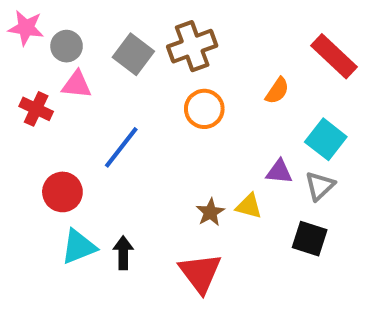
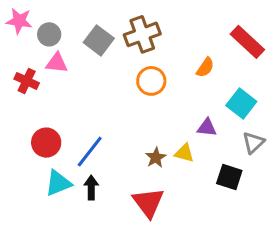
blue line: (121, 147) -> (90, 152), moved
gray triangle: (320, 186) -> (253, 143), moved

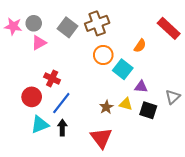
pink star: (19, 21) -> (13, 26), moved
pink triangle: (57, 63) -> (39, 43), turned -35
red cross: (27, 81) -> (52, 78), moved
cyan square: (241, 103) -> (123, 69), moved
black square: (229, 177) -> (148, 110), moved

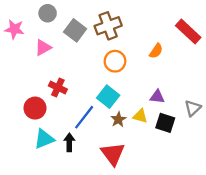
gray circle: (34, 23) -> (48, 13), moved
cyan square: (123, 69) -> (108, 97), moved
blue line: (61, 103) -> (84, 117), moved

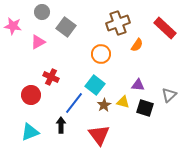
brown cross: (108, 26) -> (118, 23), moved
cyan triangle: (44, 139) -> (30, 132), moved

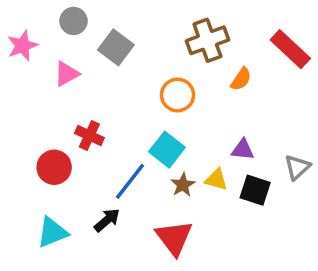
pink star: (13, 26) -> (22, 46), turned -30
black arrow: (61, 125) -> (107, 220), turned 49

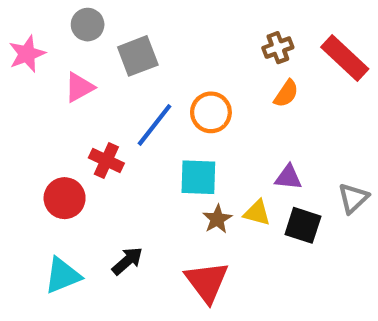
brown cross: (207, 40) -> (278, 48), moved, size x0.6
gray square: (116, 47) -> (138, 56), turned 32
cyan square: (167, 150) -> (198, 177), turned -36
blue line: (130, 181) -> (154, 125), moved

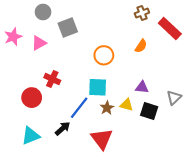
brown cross: (278, 48) -> (142, 13), moved
pink star: (27, 54) -> (13, 37), moved
blue line: (154, 125) -> (79, 108), moved

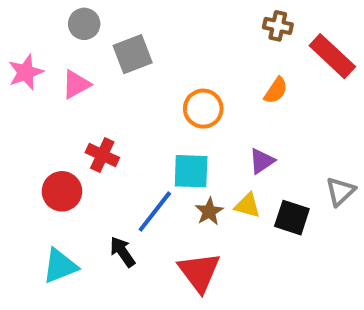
brown cross: (142, 13) -> (278, 26), turned 32
purple triangle: (142, 87) -> (262, 161), moved, turned -40
black arrow: (63, 128) -> (122, 252), turned -84

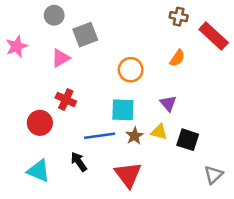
pink triangle: (76, 84) -> (61, 58), moved
purple triangle: (262, 161) -> (168, 103), turned -36
gray triangle: (340, 191) -> (214, 175), moved
blue line: (155, 211) -> (100, 136), turned 44
cyan triangle: (60, 266) -> (39, 171), turned 45

